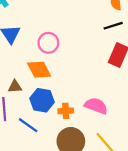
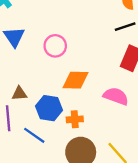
orange diamond: (39, 70) -> (75, 80), moved, turned -60
pink semicircle: (96, 106) -> (116, 96), moved

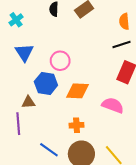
blue hexagon: (49, 108) -> (46, 83), moved
blue line: (34, 135) -> (49, 150), moved

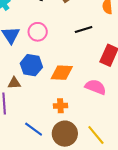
black line: (121, 45) -> (84, 29), moved
pink circle: (60, 61) -> (38, 32), moved

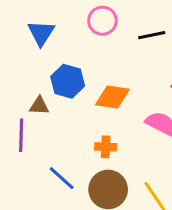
pink circle: (38, 32) -> (102, 21), moved

